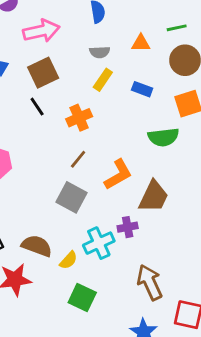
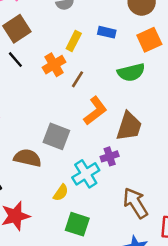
yellow rectangle: (103, 80) -> (74, 41), moved
brown line: (78, 159) -> (78, 79), moved
brown semicircle: (37, 246) -> (28, 158), moved

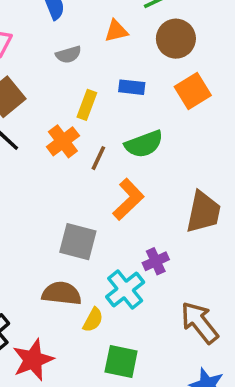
green semicircle: (131, 72) -> (144, 144), moved
brown trapezoid: (129, 126) -> (203, 212), moved
brown semicircle: (28, 158) -> (62, 293), moved

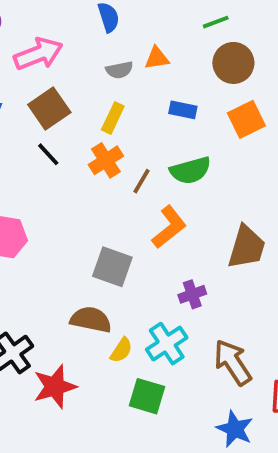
orange triangle: (116, 31) -> (157, 58), moved
yellow rectangle: (87, 105) -> (113, 118), moved
cyan cross: (125, 290) -> (167, 344), moved

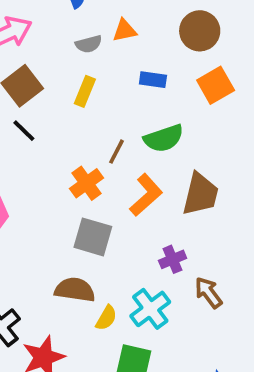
orange cross: (106, 160) -> (86, 183), moved
brown trapezoid: (247, 247) -> (200, 194), moved
brown arrow: (233, 362) -> (208, 293), moved, size x0.7

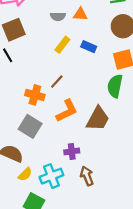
yellow rectangle: (85, 91) -> (62, 45), moved
green semicircle: (164, 138) -> (115, 86), moved, turned 105
orange cross: (86, 183) -> (35, 95), turned 36

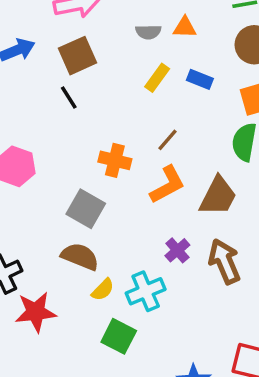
brown line: (57, 82) -> (168, 140), moved
gray square: (30, 126) -> (86, 209), moved
purple cross: (72, 151) -> (177, 250), turned -32
brown arrow: (87, 176) -> (224, 261), moved, size x1.4

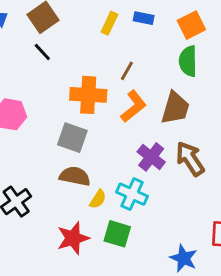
orange cross: (115, 160) -> (88, 95), size x1.4
purple cross: (177, 250) -> (151, 157), size x1.4
cyan cross: (146, 291) -> (132, 194), turned -32
red star: (36, 312) -> (73, 238), moved

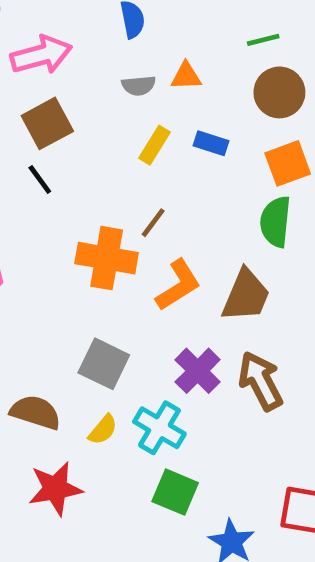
brown line: (127, 71) -> (153, 223), moved
gray square: (72, 138) -> (104, 364), moved
brown semicircle: (75, 176) -> (36, 412), moved
green square: (117, 234) -> (175, 492), moved

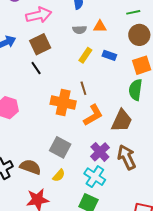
brown line: (153, 223) -> (83, 88), turned -56
cyan cross: (159, 428) -> (95, 177), moved

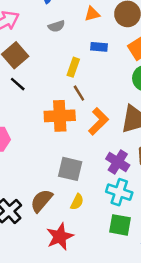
orange triangle: (100, 26) -> (92, 14), moved
yellow rectangle: (85, 55) -> (73, 67), moved
brown semicircle: (30, 167) -> (41, 201), turned -55

